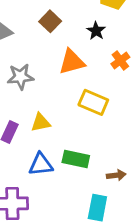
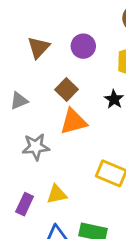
orange triangle: (72, 62) -> (73, 122), moved

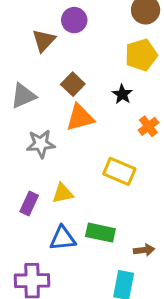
purple circle: (83, 46) -> (74, 20), moved
gray triangle: (19, 101) -> (23, 96), size x1.4

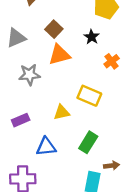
yellow triangle: (63, 193) -> (62, 112), moved
purple rectangle: (29, 203) -> (21, 120), turned 42
green rectangle: (100, 233) -> (88, 142), moved, turned -70
brown arrow: (144, 250) -> (112, 166), moved

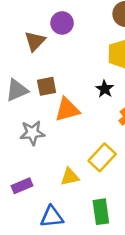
brown square: (54, 29) -> (47, 86), moved, turned 35
yellow rectangle: (89, 96) -> (102, 157), turned -70
green rectangle: (88, 142) -> (101, 212), turned -40

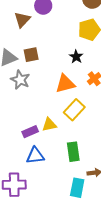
orange triangle: (67, 110) -> (65, 84), moved
gray star: (32, 133) -> (20, 80), moved, turned 30
purple rectangle: (22, 186) -> (30, 132), moved

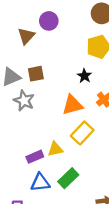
green rectangle: (73, 152) -> (68, 178), moved, turned 54

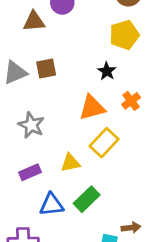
brown triangle: (26, 36) -> (34, 21), turned 42
gray star: (24, 101) -> (31, 125), moved
purple rectangle: (35, 157) -> (30, 172), moved

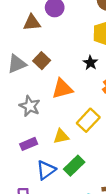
brown square: (46, 68) -> (42, 61), turned -35
orange triangle: (92, 108) -> (62, 89), moved
blue triangle: (52, 205) -> (46, 170), turned -30

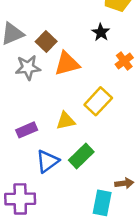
brown square: (42, 61) -> (46, 41), moved
gray star: (30, 106) -> (28, 68), moved, turned -30

